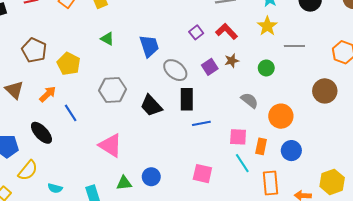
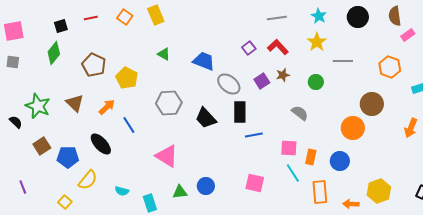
blue trapezoid: (149, 46) -> (204, 61), turned -50
orange circle: (281, 116) -> (353, 128), moved
cyan semicircle: (55, 188) -> (122, 191), moved

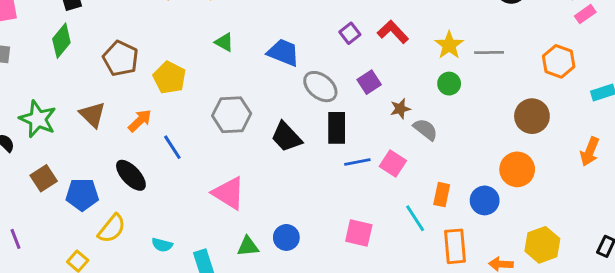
yellow star: (317, 42) -> (449, 45), moved
brown star: (283, 75) -> (400, 109), moved
orange circle: (353, 128) -> (517, 169), moved
pink square: (289, 148) -> (393, 163), moved, turned 30

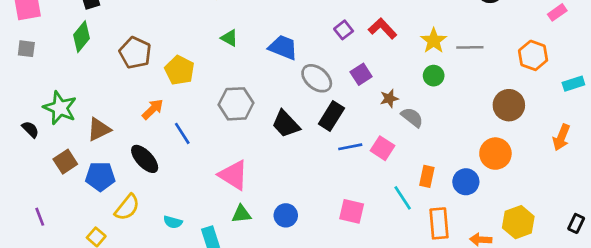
brown triangle: (92, 115) -> (99, 129), moved, turned 50
black rectangle: (337, 128) -> (331, 116), turned 32
green triangle: (248, 246) -> (241, 214), moved

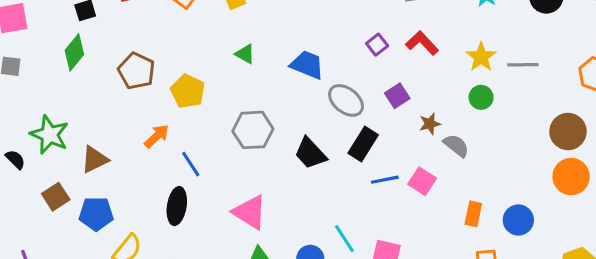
orange circle: (495, 154) -> (571, 177), moved
black ellipse: (145, 159) -> (177, 206), moved, turned 52
cyan line: (403, 198) -> (344, 239), moved

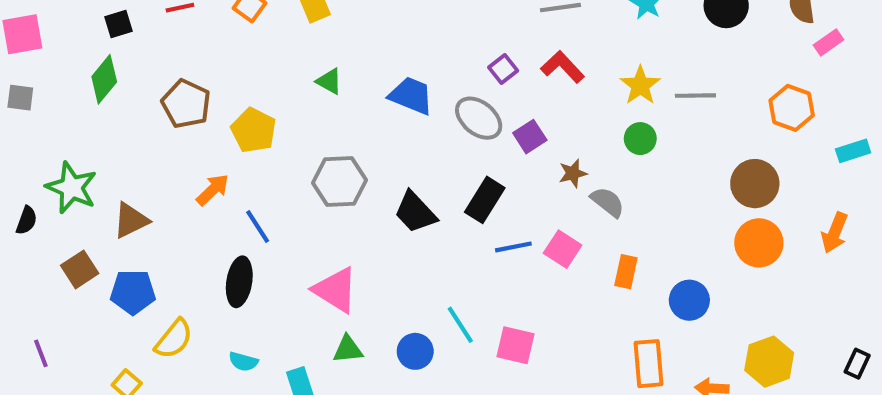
gray ellipse: (346, 100) -> (479, 118), moved
black semicircle: (15, 159) -> (26, 220), turned 65
orange rectangle: (473, 214) -> (626, 272), moved

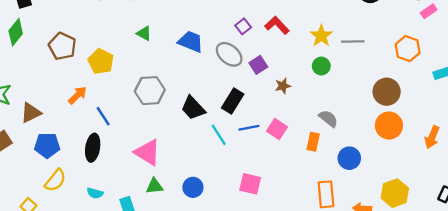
gray semicircle: (608, 202) -> (328, 119), moved
orange arrow: (835, 233) -> (432, 137), moved
blue pentagon: (133, 292) -> (47, 145), moved
cyan line: (460, 325) -> (219, 135), moved

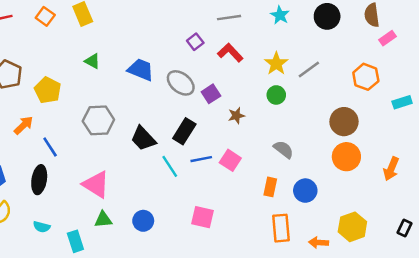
purple square: (243, 26) -> (195, 42), moved
gray line: (353, 42) -> (309, 70), turned -35
orange rectangle: (313, 142) -> (270, 187), moved

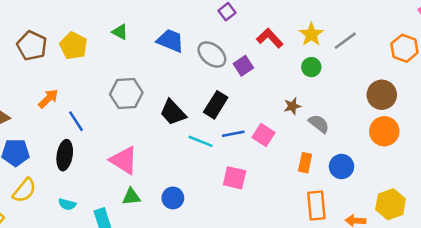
red L-shape: (230, 53) -> (270, 38), moved
yellow pentagon: (48, 90) -> (73, 46), moved
brown star: (236, 116) -> (292, 106), moved
cyan line: (170, 166) -> (201, 141), turned -35
pink square: (202, 217) -> (235, 178), moved

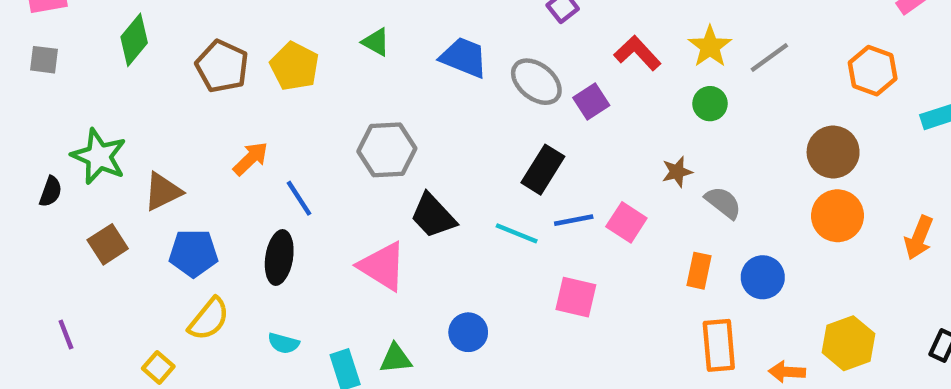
black trapezoid: (173, 112) -> (433, 216), moved
green triangle: (131, 197) -> (396, 359), moved

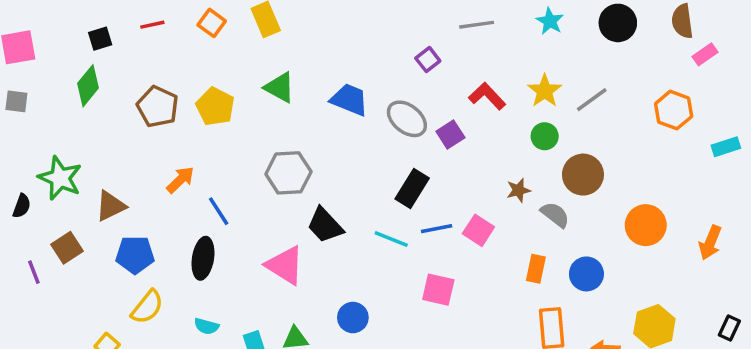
green triangle: (376, 42) -> (280, 87), size x1.4
brown circle: (833, 152) -> (583, 175), moved
purple line: (66, 334) -> (34, 272), moved

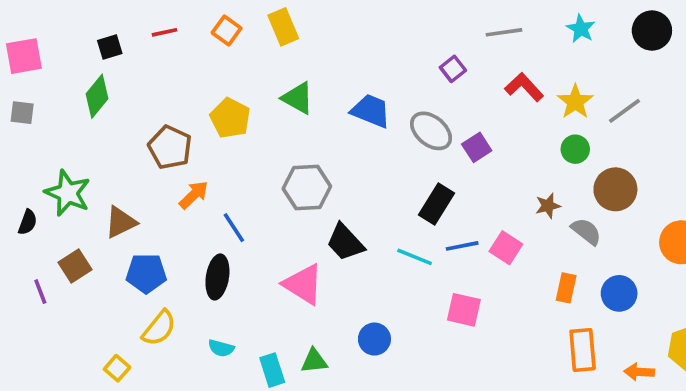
red L-shape: (487, 96) -> (524, 87), moved
brown pentagon: (158, 107) -> (170, 147), moved

